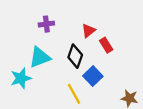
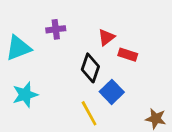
red rectangle: (106, 45) -> (128, 55), turned -40
cyan triangle: (40, 57) -> (18, 48), moved

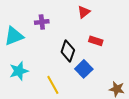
red triangle: (106, 37) -> (84, 12), moved
yellow line: (89, 113) -> (53, 85), moved

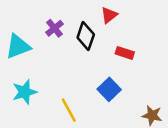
purple cross: (42, 22) -> (54, 28), turned -32
black diamond: (68, 51) -> (86, 36), moved

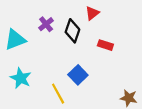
blue square: (109, 89) -> (78, 75), moved
cyan star: (25, 92) -> (21, 78), turned -30

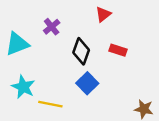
black diamond: (72, 31) -> (81, 51), moved
yellow line: (58, 94) -> (50, 104), moved, turned -50

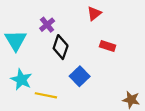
cyan triangle: (17, 44) -> (16, 40), turned -40
black diamond: (81, 51) -> (61, 47), moved

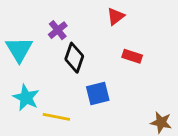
blue square: (80, 76) -> (98, 93), turned 30

